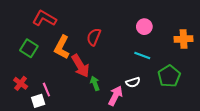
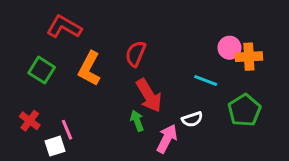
pink circle: (144, 27) -> (229, 48), moved
orange cross: (184, 39) -> (249, 57), moved
red arrow: (80, 66) -> (149, 95), moved

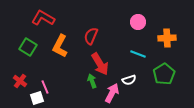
pink circle: (229, 48) -> (138, 22), moved

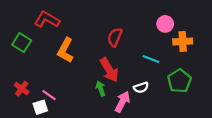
pink circle: (138, 22) -> (165, 24), moved
red semicircle: (91, 36) -> (115, 37), moved
green square: (28, 47) -> (22, 43), moved
pink line: (45, 87) -> (49, 95), turned -32

